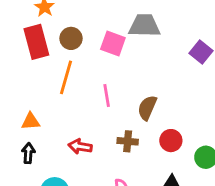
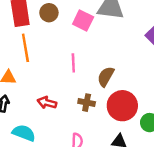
orange line: (66, 77) -> (25, 48), moved, turned -32
red circle: (171, 141) -> (122, 106), size x1.6

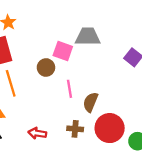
brown circle: (49, 13) -> (46, 68), moved
pink line: (73, 63) -> (70, 89), moved

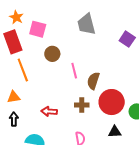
gray trapezoid: (88, 37) -> (86, 24), turned -100
pink square: (63, 51) -> (38, 29), moved

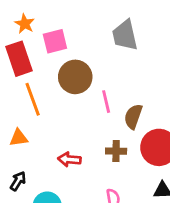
pink square: (38, 29) -> (55, 41), turned -30
brown circle: (52, 54) -> (75, 77), size x1.5
black arrow: (14, 119) -> (18, 181), moved, turned 32

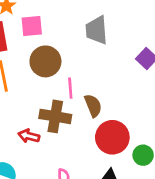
brown semicircle: (133, 117) -> (93, 106), turned 130
brown cross: (116, 151) -> (55, 116), moved, size x1.6

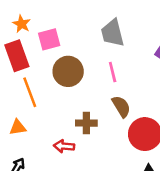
pink line: (70, 88) -> (113, 72), moved
brown cross: (55, 116) -> (86, 123), size x0.7

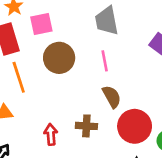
brown cross: (86, 123) -> (86, 126), moved
red arrow: (64, 146) -> (51, 134), turned 78

